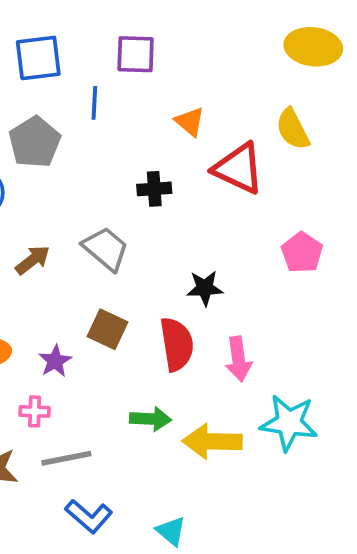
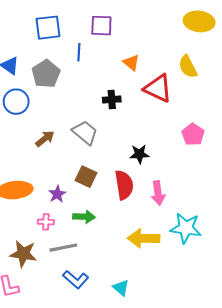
green arrow: (151, 419) -> (84, 217), moved

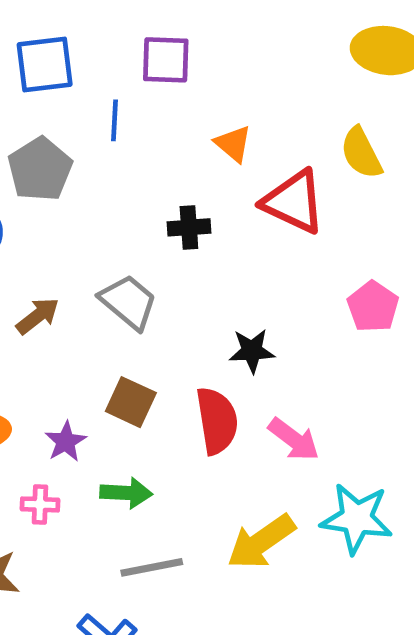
pink arrow: (158, 193) -> (294, 439), turned -45
yellow arrow: (144, 238) -> (261, 542), turned -36
gray line: (63, 248) -> (152, 567), moved

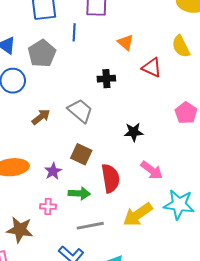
red triangle: (294, 202) -> (152, 68), size x0.7
red semicircle: (217, 421) -> (110, 178), moved
pink cross: (40, 504) -> (48, 207), moved

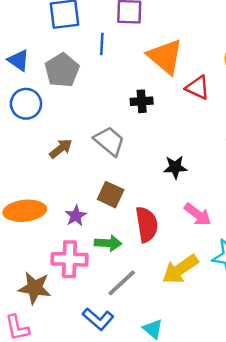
orange triangle: (126, 42) -> (165, 57), size x1.8
pink cross: (48, 207) -> (69, 259), size x1.8
gray line: (90, 226) -> (122, 283), turned -32

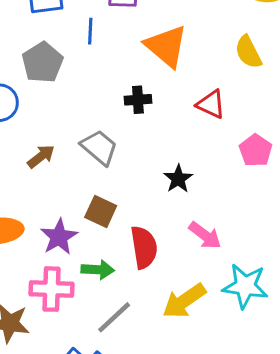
red triangle: (198, 88) -> (211, 104), moved
black star: (175, 167) -> (178, 179), turned -30
purple star: (76, 216) -> (59, 237), size x1.4

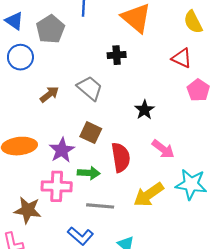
red triangle: (211, 104) -> (182, 58), moved
gray line: (114, 317) -> (100, 206), turned 48

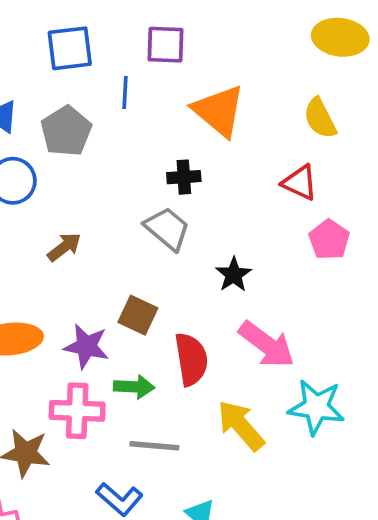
gray trapezoid: (90, 88) -> (167, 229), moved
pink arrow: (163, 149) -> (267, 345), size x1.4
purple star: (62, 150) -> (86, 346), turned -30
yellow arrow: (149, 195) -> (241, 425), turned 84

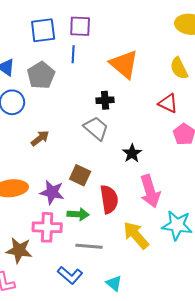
purple square: (165, 45) -> (80, 26), moved
pink arrow: (267, 345) -> (150, 191), turned 36

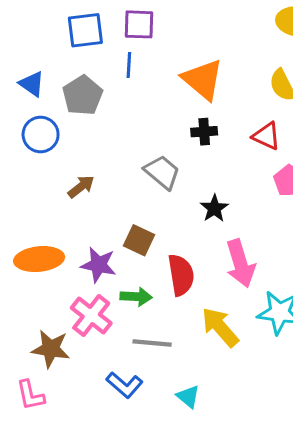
black cross: (105, 100) -> (204, 132), moved
pink cross: (47, 227) -> (91, 316), turned 36

